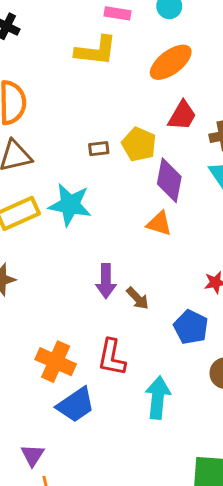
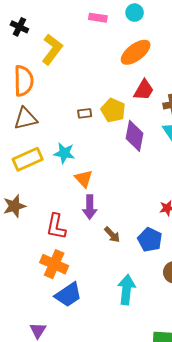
yellow L-shape: (96, 51) -> (52, 49), moved, turned -60
cyan star: (70, 205) -> (64, 153), size x0.7
orange triangle: (159, 223) -> (84, 179), moved, turned 30
brown arrow: (138, 298) -> (112, 235), moved
red L-shape: (112, 357) -> (56, 226), moved

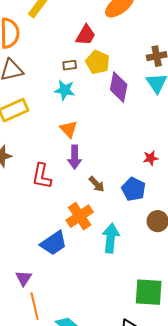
red trapezoid: (144, 90) -> (86, 35), moved
cyan star: (64, 153) -> (65, 90), moved
orange cross: (54, 264) -> (80, 216), moved, turned 32

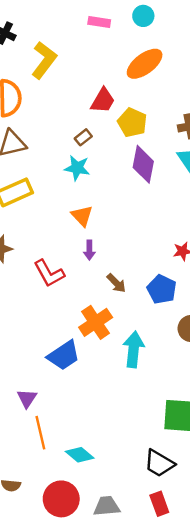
yellow pentagon: (98, 62) -> (132, 123), moved
brown rectangle: (70, 65) -> (83, 137), turned -32
purple arrow: (75, 157) -> (89, 250), size x0.7
red L-shape: (42, 176) -> (49, 273), turned -40

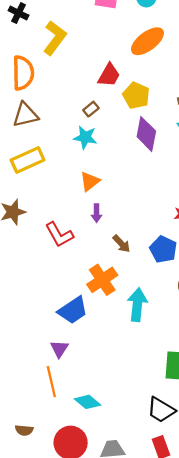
orange triangle: (82, 216) -> (90, 181), turned 35
purple triangle: (27, 398) -> (59, 349), moved

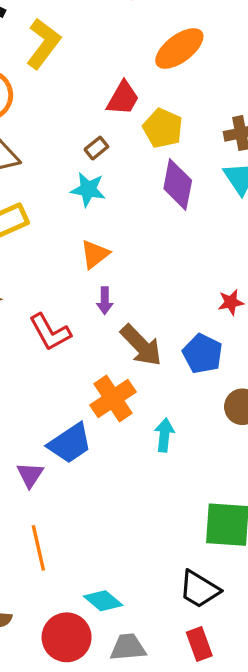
brown arrow: (121, 244) -> (141, 345), size x1.6
cyan arrow: (137, 305) -> (164, 435), size x0.7
purple triangle: (59, 349) -> (30, 475), moved
cyan diamond: (88, 402) -> (103, 601), moved

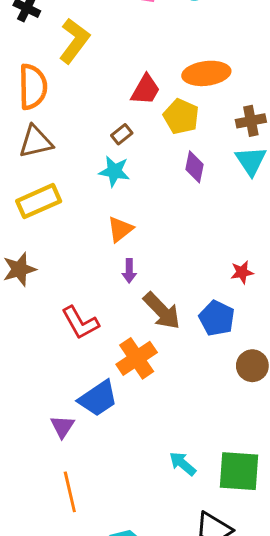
orange ellipse: (179, 48) -> (206, 73), moved, turned 30
purple diamond: (178, 185) -> (194, 167), size x0.7
red L-shape: (50, 332) -> (80, 323), moved
cyan arrow: (164, 435) -> (183, 464), moved, turned -56

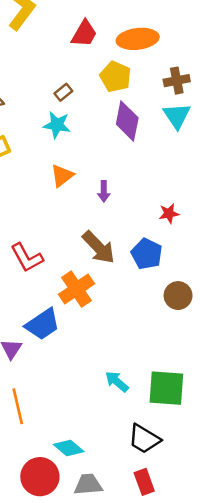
red trapezoid: (146, 90) -> (84, 34), moved
purple diamond: (194, 167) -> (127, 121), size x1.4
purple arrow: (129, 271) -> (104, 191), moved

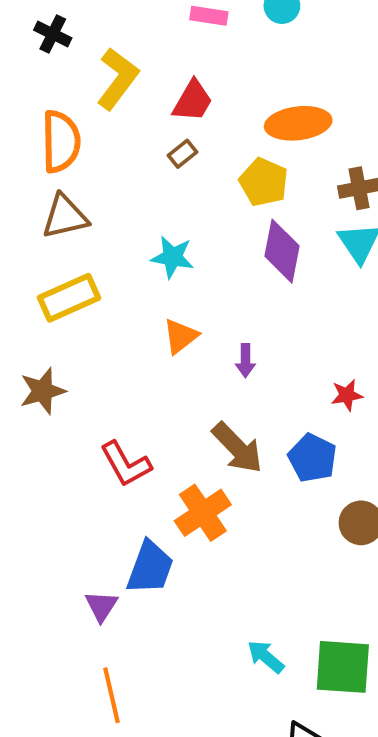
red trapezoid: (84, 34) -> (193, 101), moved
brown rectangle: (63, 92) -> (183, 154), moved
blue trapezoid: (43, 324) -> (150, 567), turned -36

